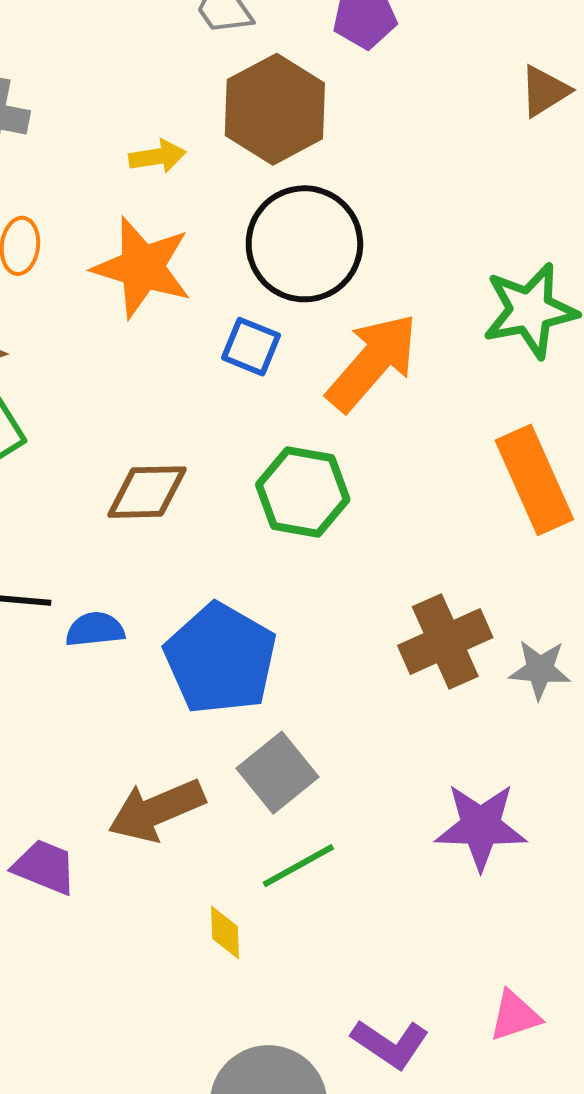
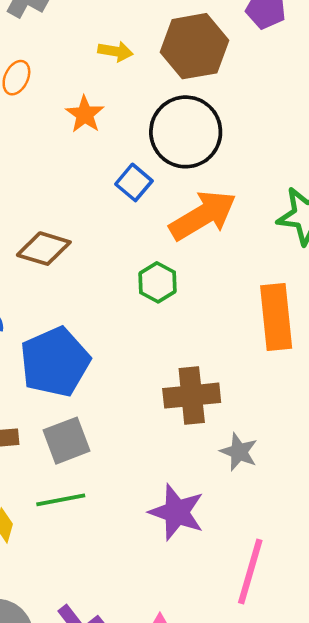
orange star: (142, 267) -> (85, 114), size x0.6
green hexagon: (303, 492) -> (157, 282), moved, size x0.7
gray star: (540, 670) -> (239, 452), moved

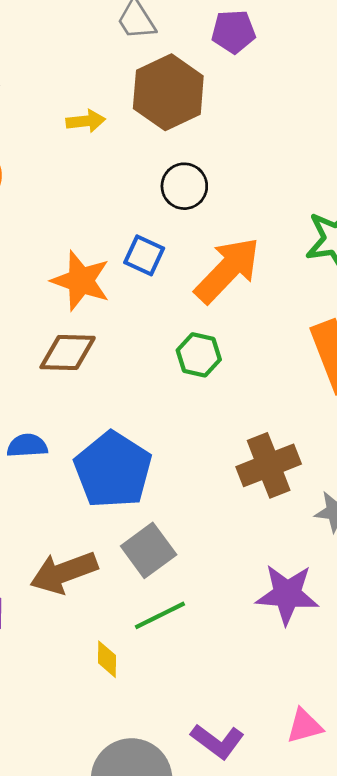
orange star: (85, 114) -> (81, 281), moved, size x1.4
black circle: (186, 132) -> (184, 186), size x0.6

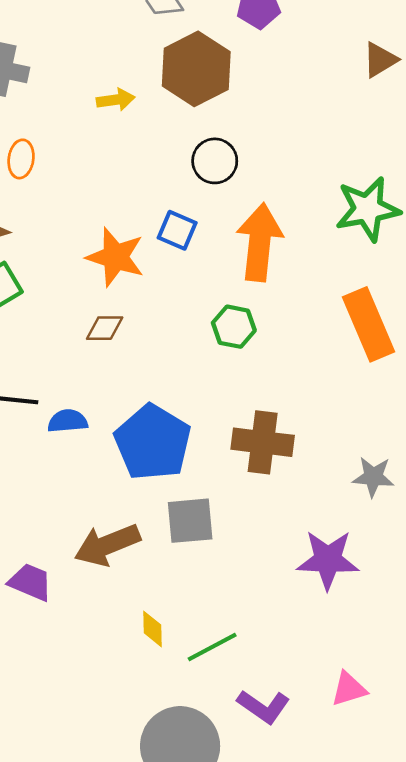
orange arrow: (227, 270) -> (260, 242), turned -36
brown diamond: (68, 352) -> (105, 328), size x0.7
brown cross: (269, 465) -> (263, 442), moved, turned 30
gray square: (149, 550) -> (190, 521), turned 33
green line: (160, 615) -> (212, 647), moved

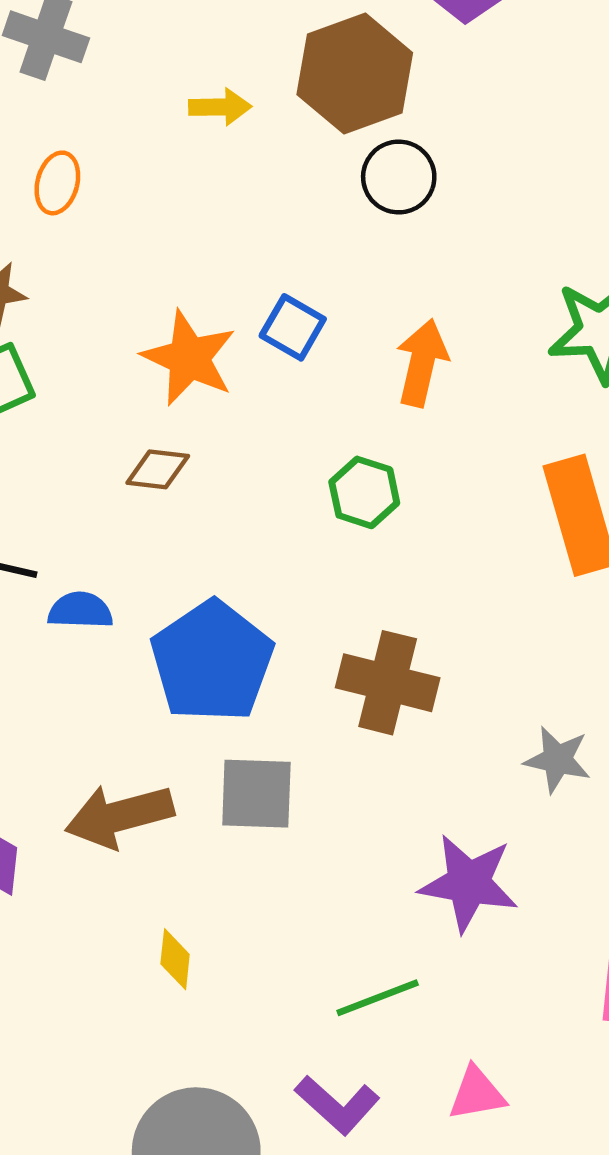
black circle: (215, 161) -> (399, 177), moved
orange arrow: (260, 242) -> (422, 363), size x0.7
green line: (212, 647) -> (378, 998), moved

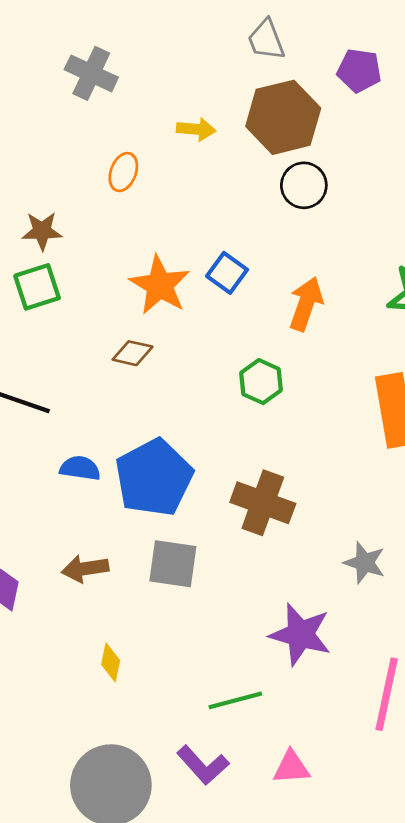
orange ellipse: (57, 183) -> (123, 172), moved
blue semicircle: (80, 610) -> (80, 468), moved
brown arrow: (119, 816) -> (85, 569), size x0.7

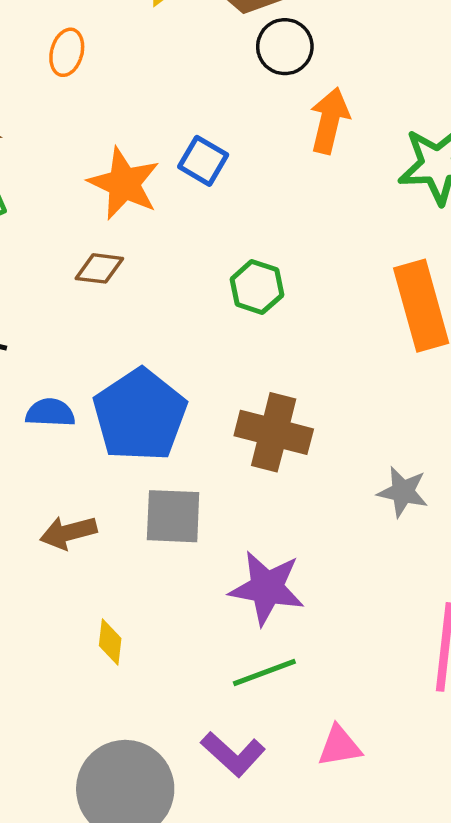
orange arrow: (306, 304) -> (330, 121), moved
purple star: (300, 634) -> (267, 588), moved

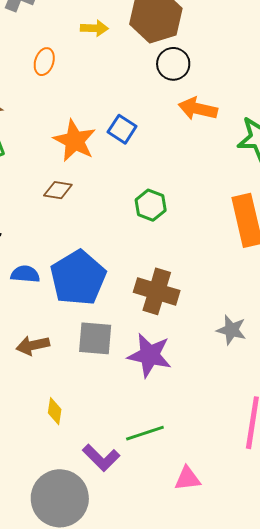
orange arrow: (330, 121) -> (198, 109), turned -93
purple star: (267, 588) -> (150, 355), moved
purple L-shape: (233, 754) -> (101, 458), moved

